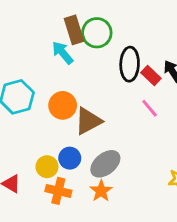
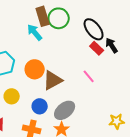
black ellipse: (130, 64) -> (94, 29), moved, turned -40
pink line: (150, 108) -> (89, 76), moved
yellow circle: (47, 167) -> (12, 96), moved

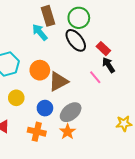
green circle: (59, 18) -> (79, 18), moved
black ellipse: (94, 29) -> (76, 40), moved
black arrow: (112, 45) -> (109, 65), moved

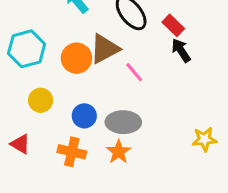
pink line: (95, 77) -> (134, 72), moved
brown triangle: (58, 81) -> (105, 49), moved
gray ellipse: (71, 112) -> (123, 122), turned 40

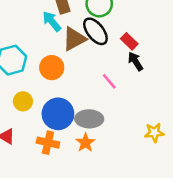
brown triangle: (105, 49) -> (74, 39), moved
pink line: (134, 72) -> (109, 81), moved
blue circle: (84, 116) -> (58, 114), size x1.6

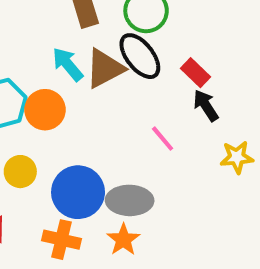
cyan arrow: (52, 21) -> (68, 64), moved
orange circle: (52, 68) -> (45, 110), moved
yellow star: (154, 133) -> (237, 157), moved

